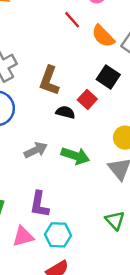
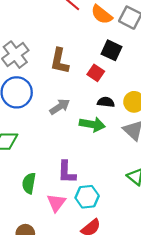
black semicircle: (65, 112) -> (106, 102), moved
gray arrow: (36, 150) -> (60, 107), moved
pink triangle: (23, 237) -> (56, 203), turned -30

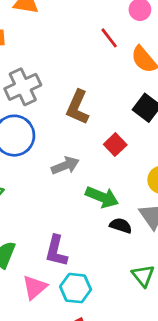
red square: (96, 73) -> (115, 145), moved
black semicircle: (106, 102) -> (121, 226), moved

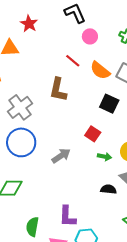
brown L-shape: (78, 107) -> (58, 90), moved
green arrow: (102, 197) -> (104, 157), moved, size x0.6

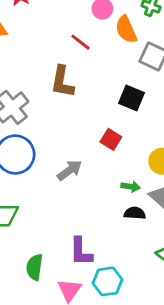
orange semicircle: (100, 70) -> (126, 29), moved, turned 30
green arrow: (104, 157) -> (131, 187), moved

